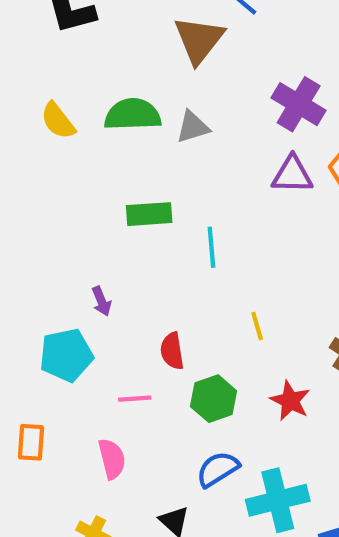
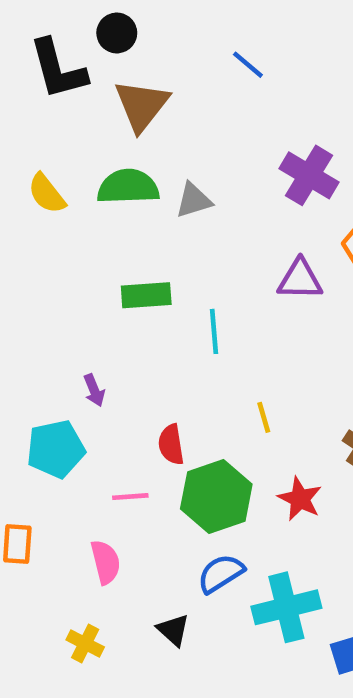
brown triangle: (199, 40) -> (142, 105), moved
purple triangle: (292, 175) -> (300, 279), moved
green hexagon: (214, 399) -> (216, 497), size x1.4

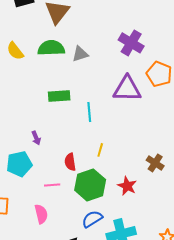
purple triangle: (300, 279) -> (127, 89), size x1.4
yellow line: (264, 417) -> (100, 150), moved, turned 32

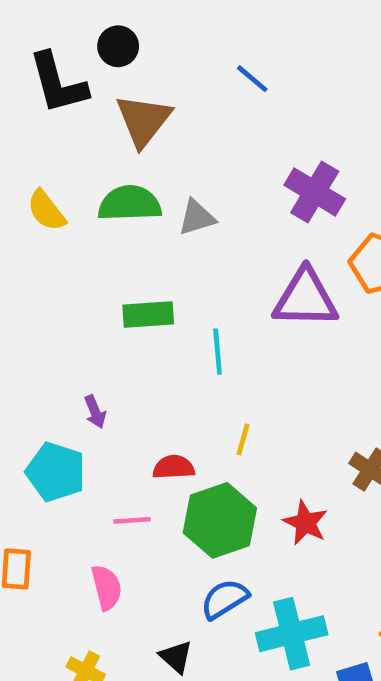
red semicircle: (70, 162) -> (174, 467), turned 96
cyan pentagon: (19, 164) -> (56, 472), turned 30

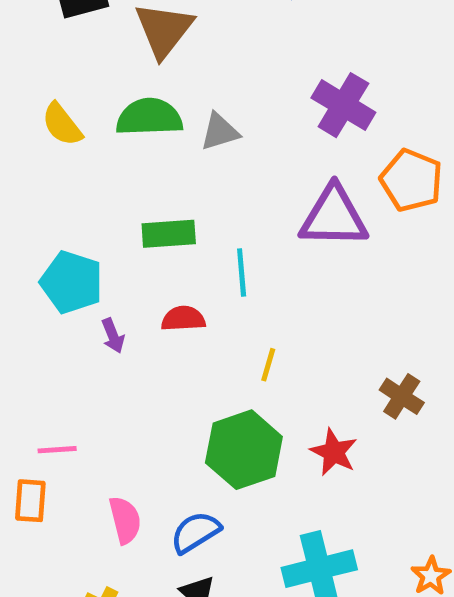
red semicircle: (174, 467) -> (183, 319), moved
cyan pentagon: (56, 472) -> (72, 282), moved
pink line: (132, 520) -> (57, 450), moved
blue semicircle: (224, 599) -> (195, 532), moved

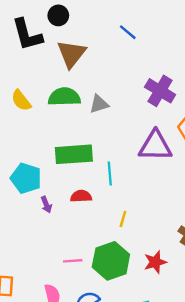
green rectangle: (169, 234) -> (74, 154), size x1.4
pink line: (57, 450) -> (73, 261), moved
red star: (334, 452) -> (155, 262), turned 30

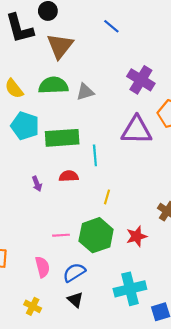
cyan pentagon: (26, 178) -> (25, 126), moved

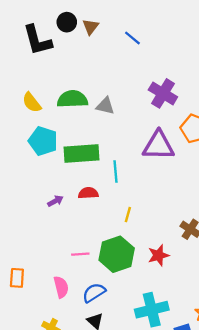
brown triangle: (60, 46) -> (91, 27), moved, size x0.6
gray triangle: (85, 92) -> (105, 106), turned 30
purple arrow: (37, 184) -> (55, 201), turned -96

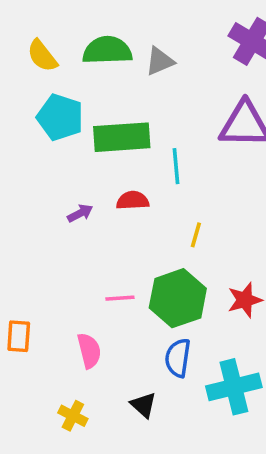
gray triangle: (105, 106) -> (160, 61), turned -36
blue semicircle: (94, 293) -> (178, 358), moved, turned -50

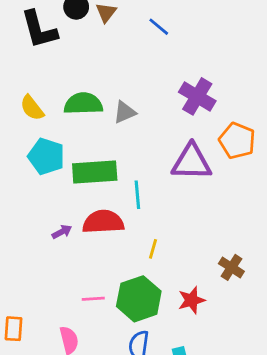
red semicircle: (133, 200) -> (103, 222), size x1.6

